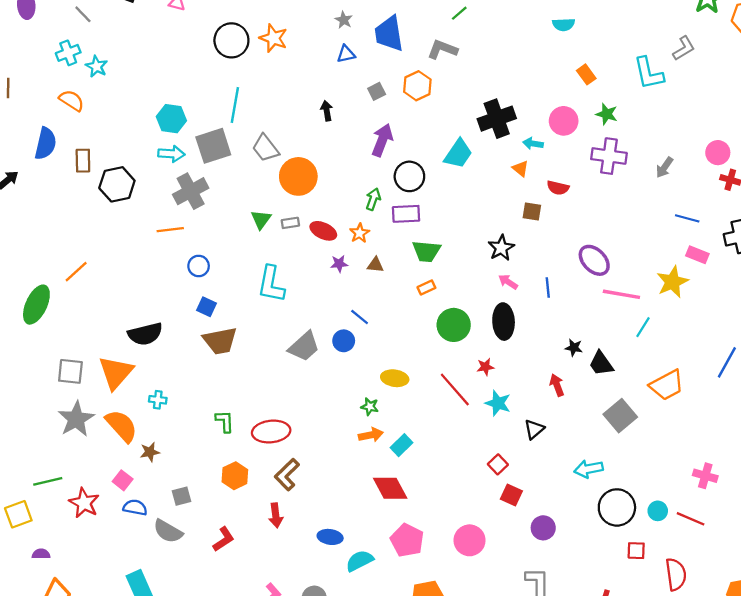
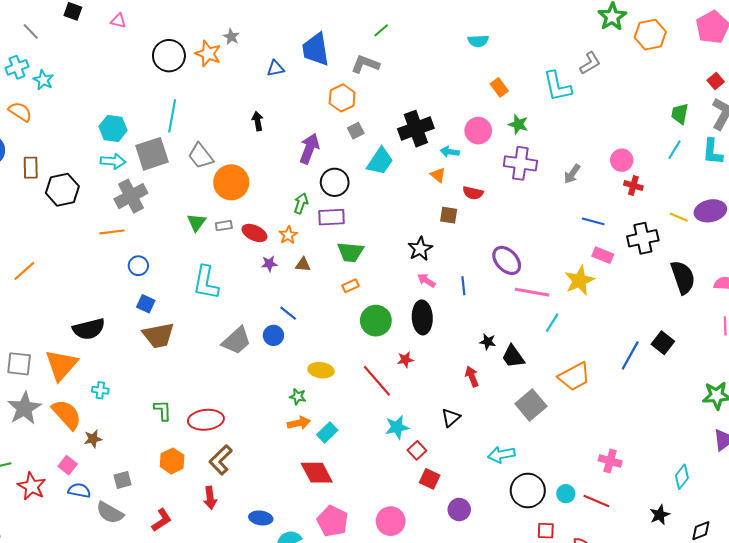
gray star: (344, 20) -> (231, 37), moved
gray square: (377, 91) -> (356, 131), moved
cyan star: (498, 403) -> (397, 427), moved, turned -30

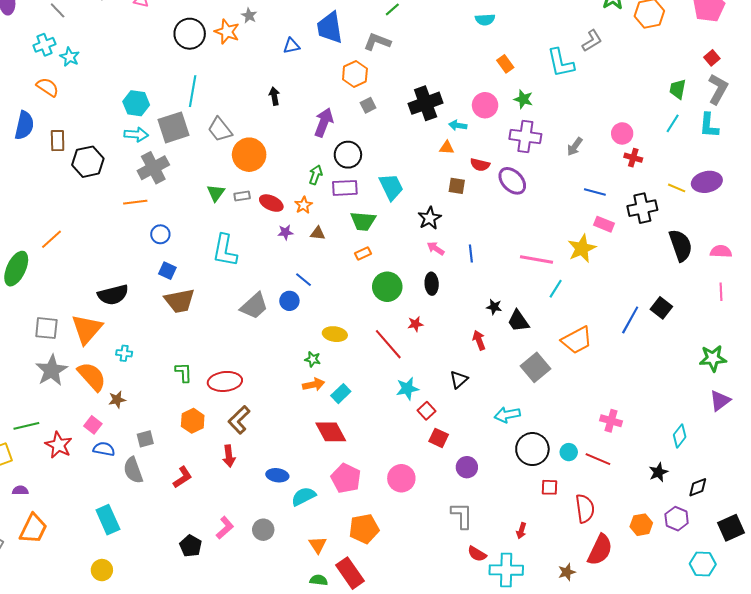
cyan trapezoid: (380, 161) -> (391, 187), moved, turned -60
orange triangle: (438, 175) -> (447, 148), turned -35
purple ellipse: (507, 260) -> (512, 181), moved
black ellipse: (422, 317) -> (432, 284), size x0.7
gray semicircle: (110, 513) -> (133, 470), turned 40

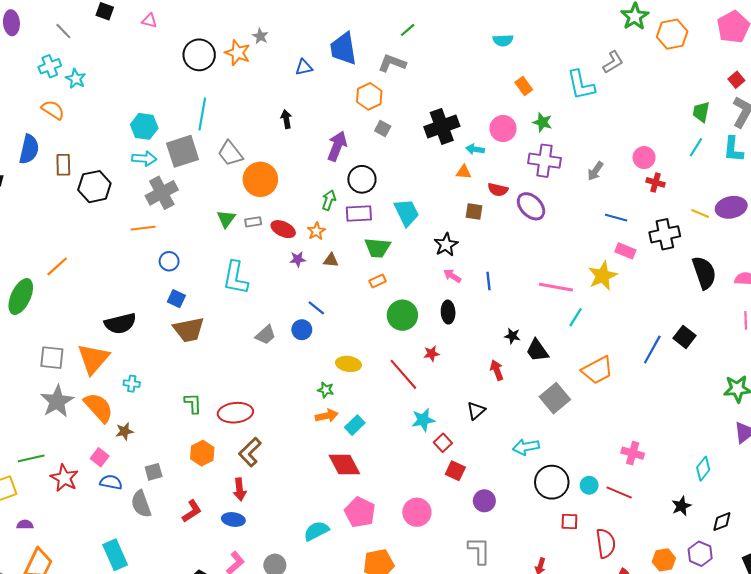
gray square: (368, 105) -> (383, 129), turned -35
gray trapezoid: (254, 306) -> (266, 335), size x0.7
blue ellipse: (277, 475) -> (233, 519), moved

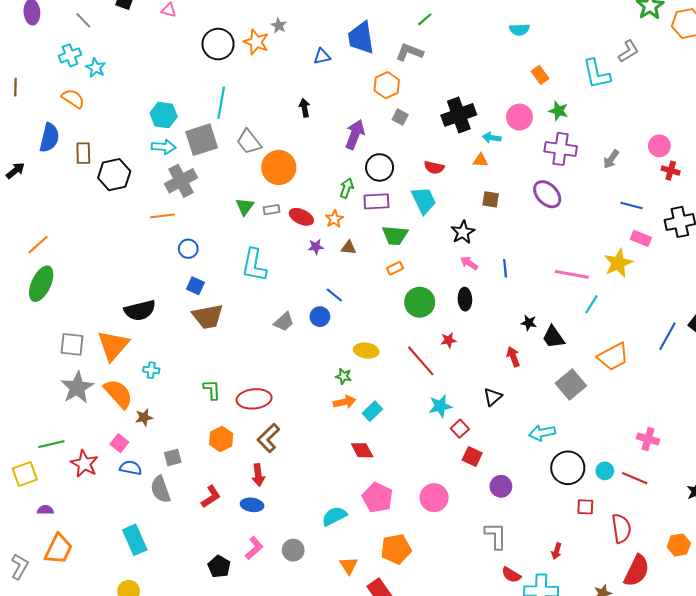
red semicircle: (498, 190) -> (434, 167), moved
orange line: (57, 266) -> (38, 245), moved
red diamond: (344, 465) -> (362, 450), size x0.7

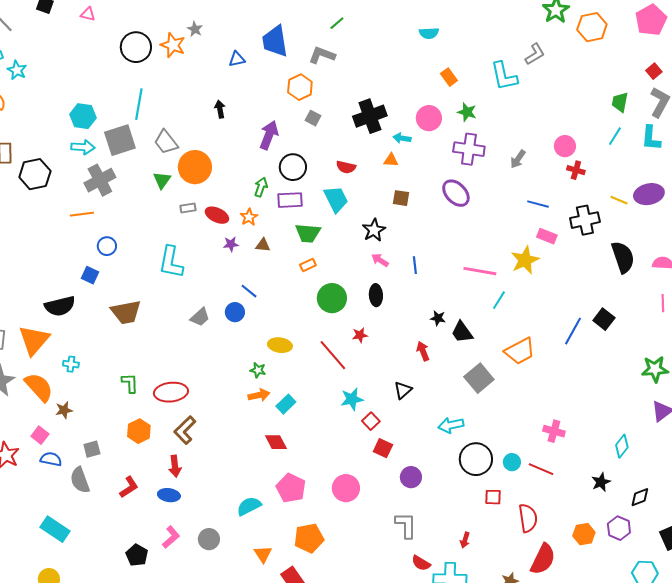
green triangle: (245, 207) -> (162, 180), moved
blue square: (195, 286) -> (90, 275), moved
cyan rectangle: (135, 540) -> (55, 529), turned -32

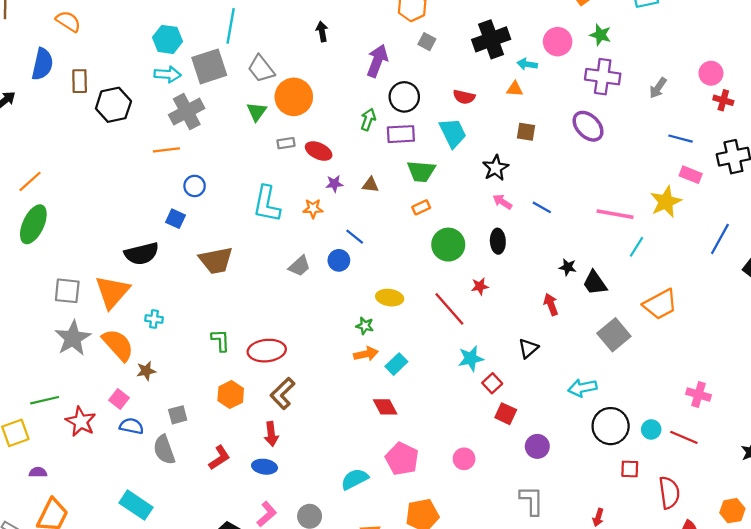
orange star: (249, 217) -> (313, 209), moved, turned 30
blue line: (415, 265) -> (542, 207), turned -54
blue line: (573, 331) -> (720, 239), moved
pink circle: (346, 488) -> (464, 459), size x0.7

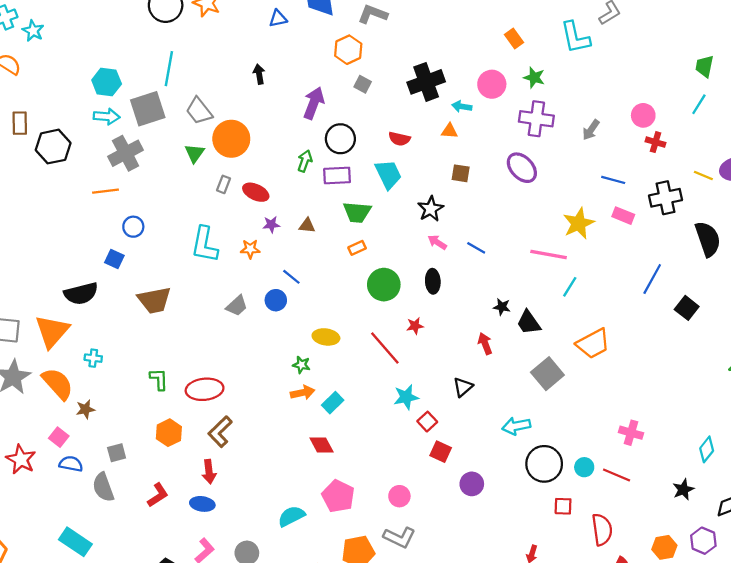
gray rectangle: (286, 143) -> (223, 184), turned -60
yellow star: (666, 202) -> (579, 223), moved
gray L-shape: (532, 500) -> (399, 537), moved, turned 116

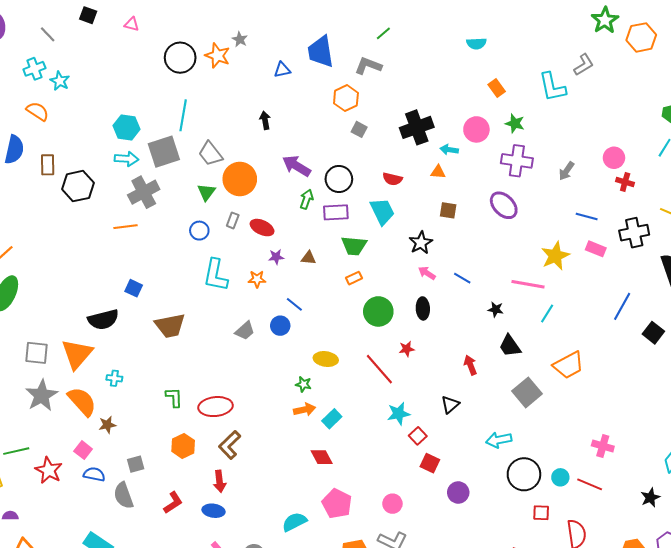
purple arrow: (314, 103) -> (296, 166), moved, turned -80
blue circle: (133, 227) -> (199, 231), moved
black star: (502, 307) -> (496, 309), moved

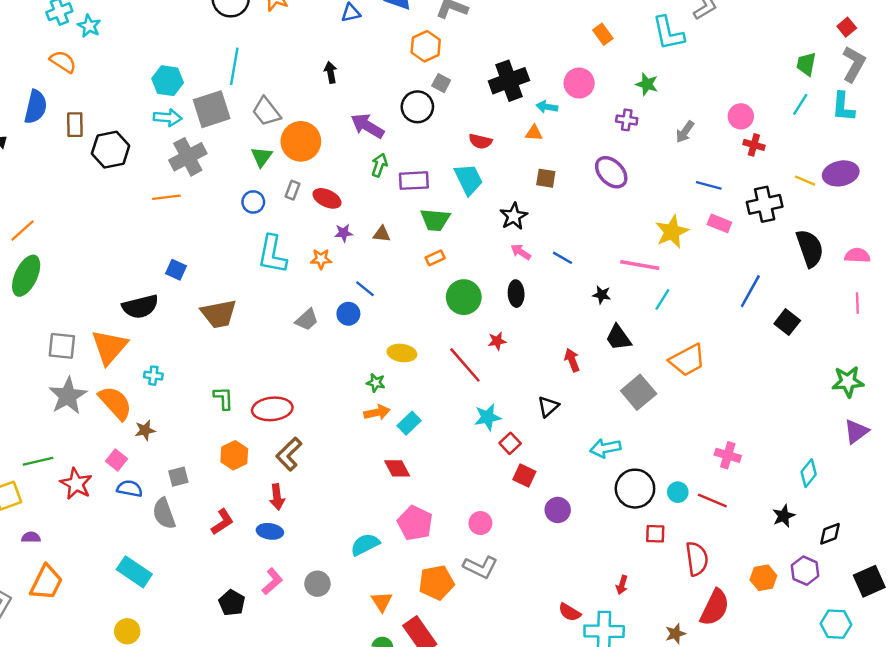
green star: (515, 123) -> (647, 84), moved
purple cross: (517, 161) -> (627, 120), size x0.6
black circle: (339, 179) -> (417, 107), moved

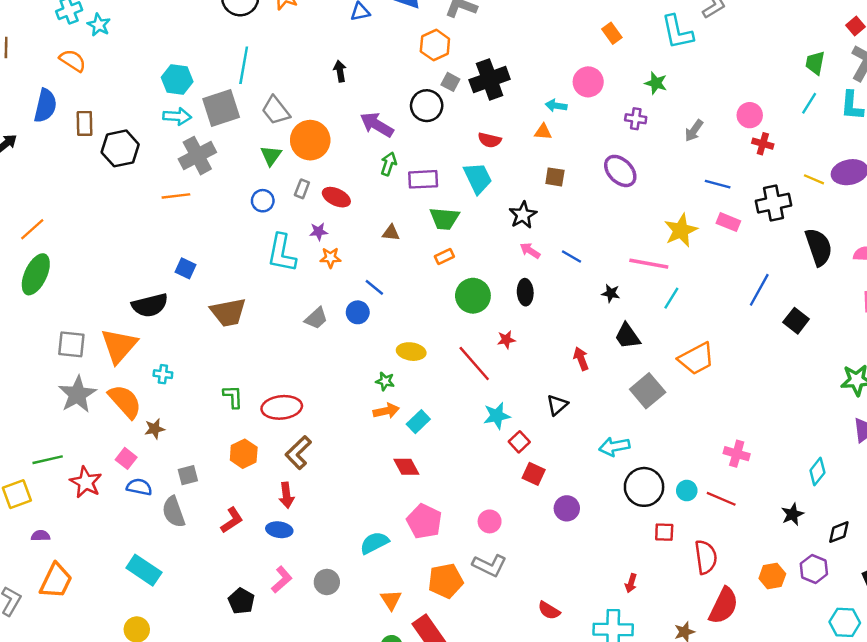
black cross: (509, 81) -> (490, 80), moved
purple star: (344, 233) -> (319, 232), moved
red semicircle: (570, 612) -> (549, 611), moved

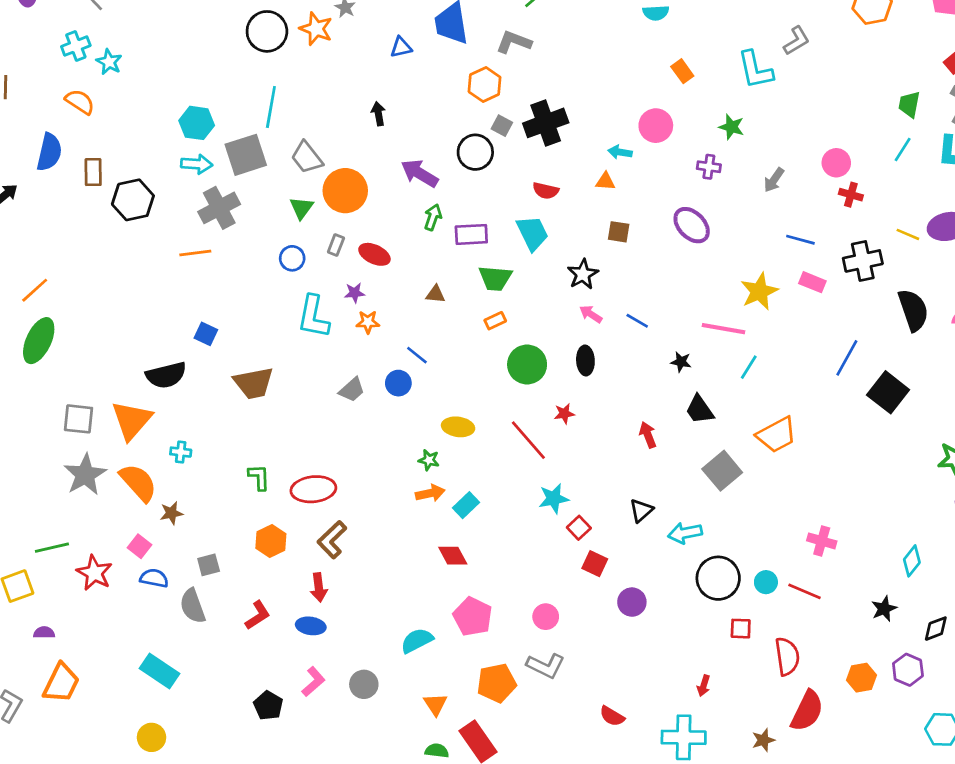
black square: (796, 321) -> (888, 392), size x1.4
black triangle: (557, 405) -> (641, 510), moved

